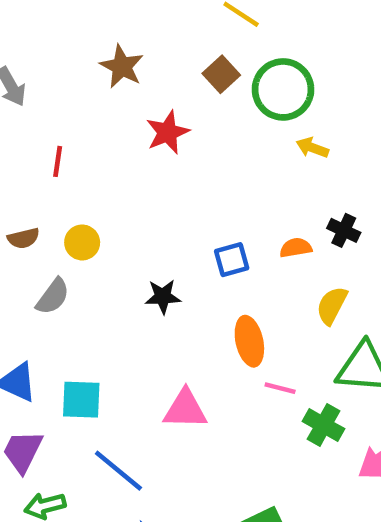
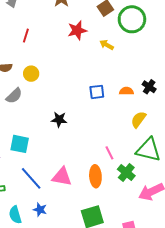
yellow arrow: (312, 148) -> (107, 45), moved
black star: (163, 297) -> (59, 120), moved
orange ellipse: (249, 341) -> (95, 176), moved
pink line: (280, 388) -> (109, 153), turned 40
pink triangle: (185, 409) -> (62, 177), moved

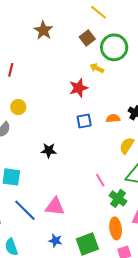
red star: (77, 30) -> (79, 88), moved
yellow arrow: (107, 45) -> (97, 68), moved
orange ellipse: (95, 176) -> (116, 228), moved
blue star: (40, 210) -> (55, 241), moved

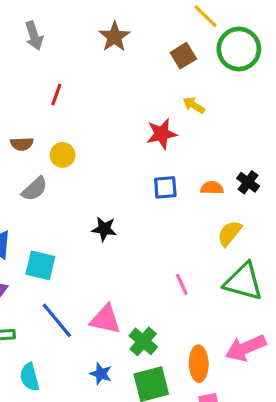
green circle: (114, 47) -> (239, 49), moved
green cross: (118, 198) -> (143, 341), moved

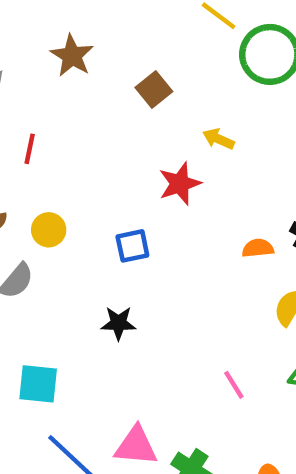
brown star: (114, 37) -> (72, 56), moved
brown square: (183, 56) -> (154, 89), moved
blue square: (165, 187) -> (132, 246), moved

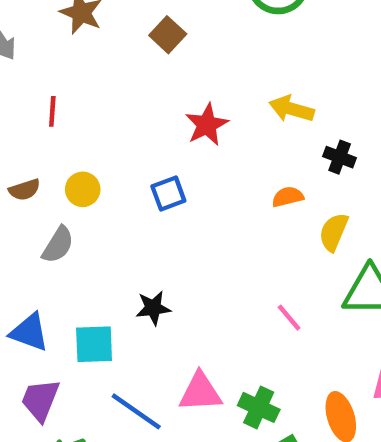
yellow arrow: (219, 139) -> (291, 109), moved, size x1.4
orange semicircle: (258, 248) -> (288, 197), moved
black star: (118, 323) -> (153, 308), moved

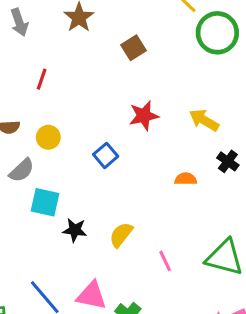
blue square: (168, 194) -> (106, 155), turned -35
yellow semicircle: (334, 232) -> (121, 235), moved
cyan square: (94, 344) -> (45, 202), moved

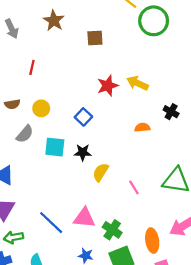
brown square: (133, 48) -> (95, 38), turned 35
yellow arrow: (204, 120) -> (137, 83), moved
cyan square: (45, 202) -> (55, 147), moved
black star: (75, 230) -> (83, 152), moved

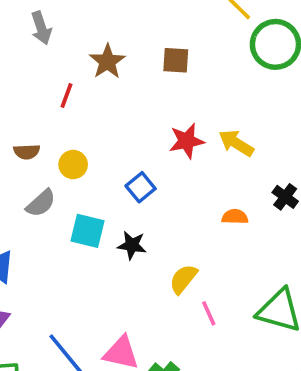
brown star: (54, 21) -> (107, 62), moved
yellow semicircle: (101, 172) -> (183, 279), moved

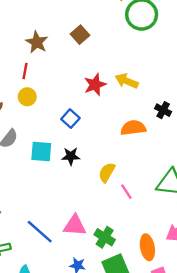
brown square: (176, 60) -> (80, 35), turned -36
red line: (66, 95) -> (25, 71), moved
yellow circle: (73, 165) -> (27, 97), moved
orange semicircle: (235, 217) -> (133, 128), size x1.5

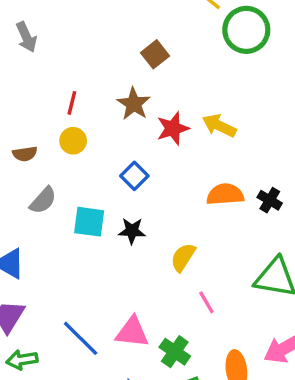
brown star: (37, 42) -> (134, 104), moved
black cross: (163, 110) -> (270, 200), moved
pink line: (126, 192) -> (206, 302), moved

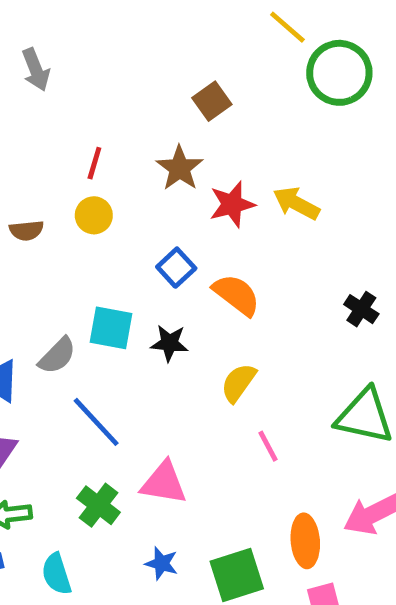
orange semicircle: (225, 194) -> (236, 295), moved, turned 39
gray semicircle: (43, 200) -> (57, 356), moved
blue line: (81, 338) -> (96, 422), moved
green cross: (175, 352) -> (98, 505), moved

